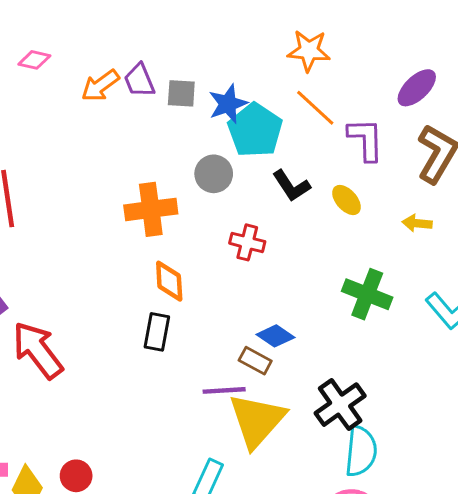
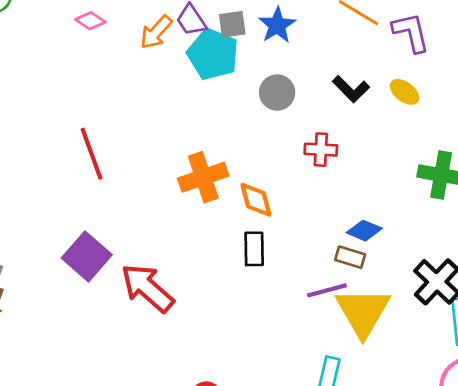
pink diamond: (34, 60) -> (90, 21), turned 32
cyan pentagon: (255, 130) -> (213, 54), moved
orange cross: (151, 209) -> (203, 177), moved

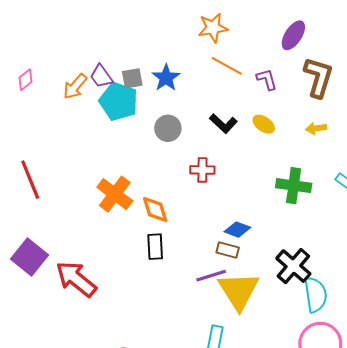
pink diamond: (90, 21) -> (25, 80), turned -70
purple L-shape: (411, 32) -> (267, 79), size x0.7
orange cross: (203, 177) -> (115, 194), turned -32

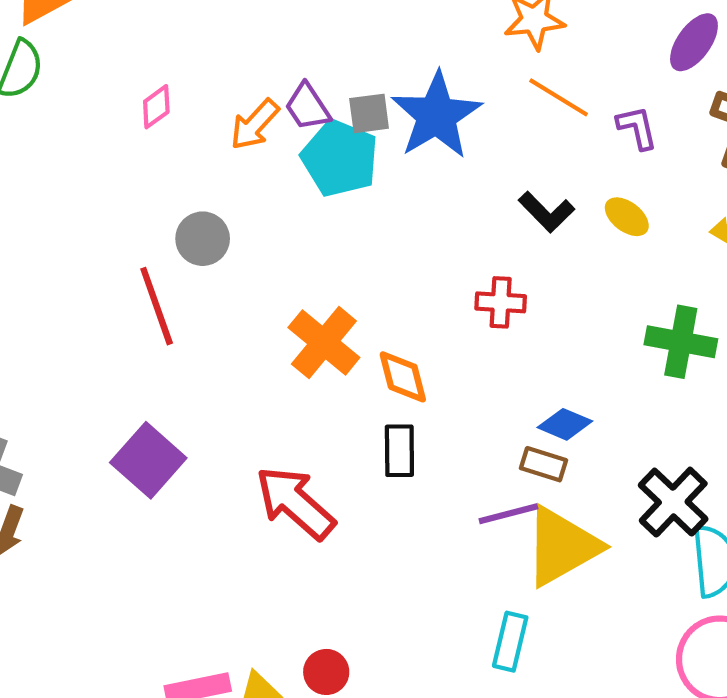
blue star: (166, 78) -> (436, 115), size x1.6
gray circle: (168, 128) -> (203, 239), moved
red arrow: (76, 279) -> (295, 503), moved
yellow triangle: (239, 291) -> (562, 546), turned 30

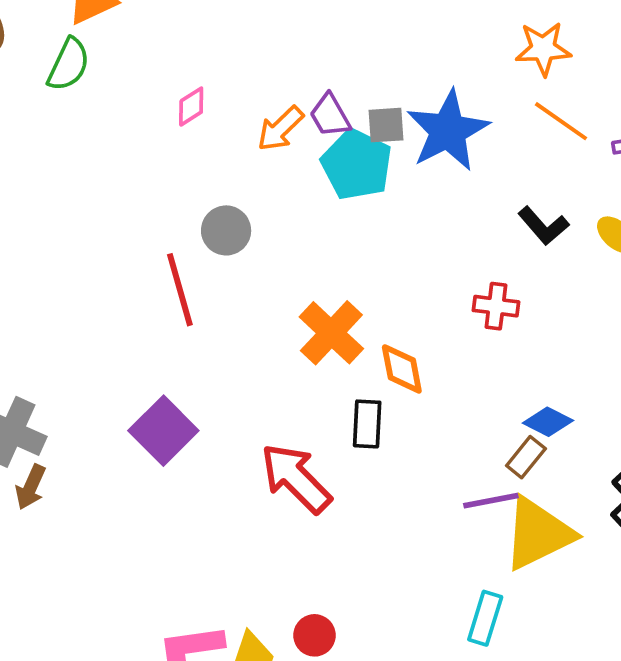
black rectangle: (399, 451) -> (367, 424), moved
brown rectangle: (544, 464) -> (526, 457), turned -72

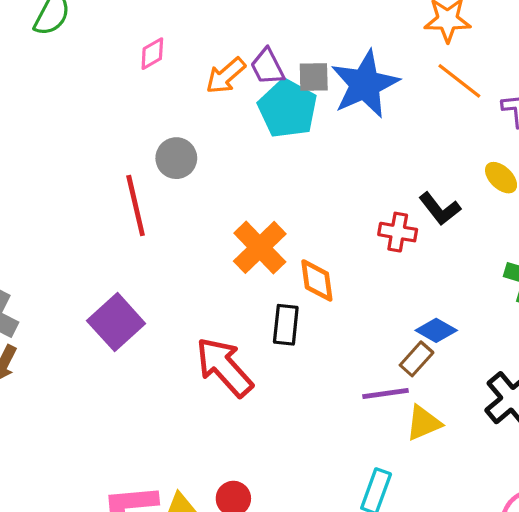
black L-shape: (543, 226) -> (440, 209), moved
yellow triangle: (538, 534) -> (424, 423), size x0.6

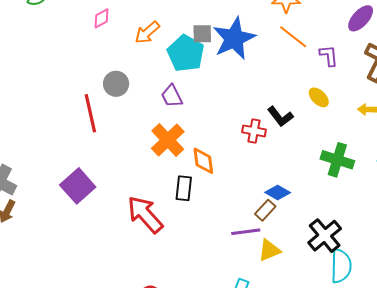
purple trapezoid: (267, 67) -> (172, 96), moved

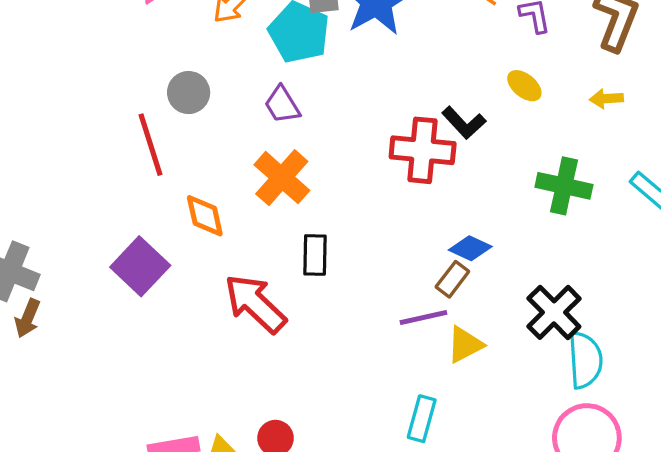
red cross: (254, 131) -> (423, 150), size x1.6
orange diamond: (203, 161) -> (205, 216), moved

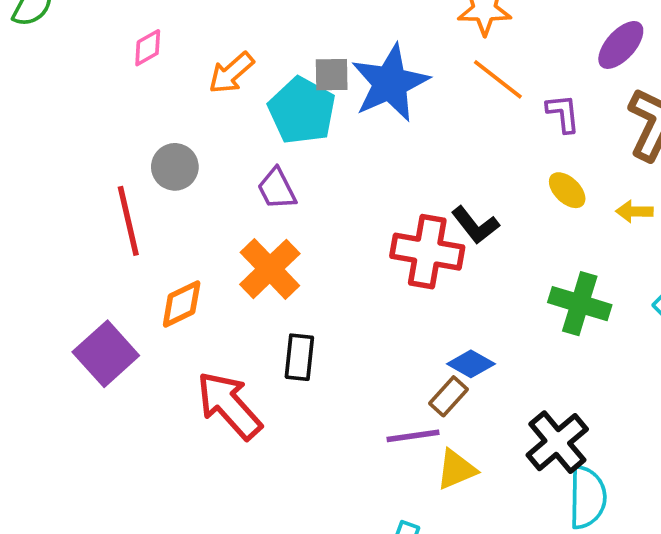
yellow ellipse: (524, 86) -> (567, 190), moved
orange diamond: (205, 216) -> (182, 304), turned 72

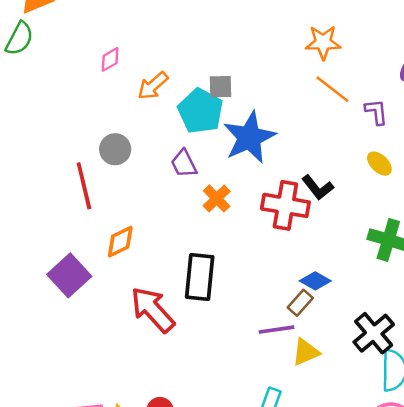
pink diamond: (148, 48) -> (110, 59), moved
blue star: (390, 83) -> (249, 137), moved
orange cross: (270, 269) -> (217, 198), moved, size x0.7
black rectangle: (299, 357) -> (200, 277), size x1.5

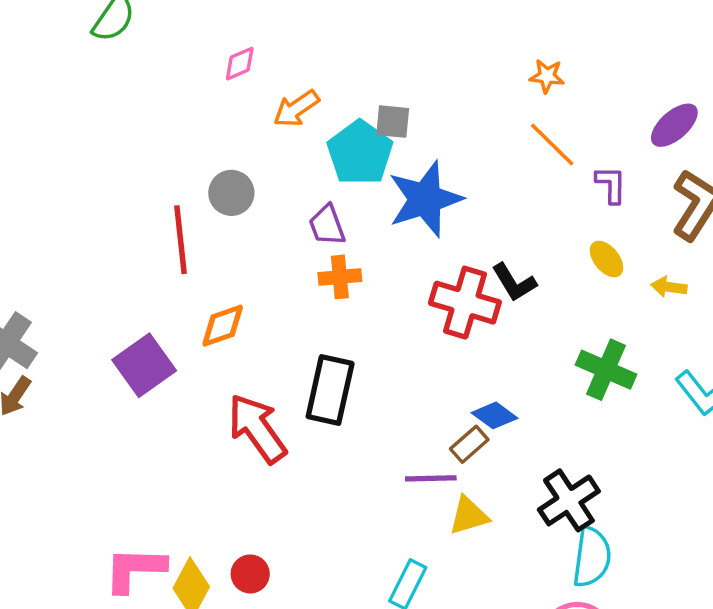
orange star: (323, 42) -> (547, 76), size x0.7
orange cross: (217, 198) -> (340, 277), moved, turned 32

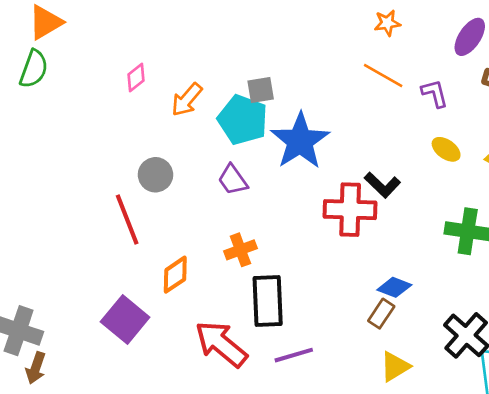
orange star: (547, 76) -> (387, 23), moved
orange cross: (340, 277) -> (240, 250), moved
purple line: (431, 478) -> (294, 355), moved

